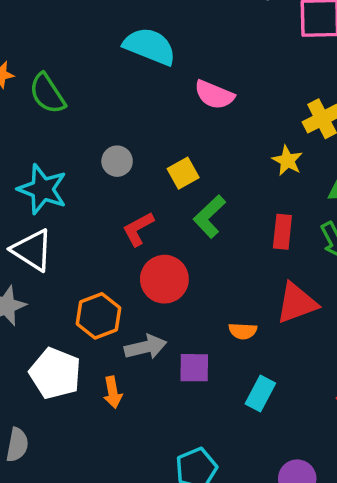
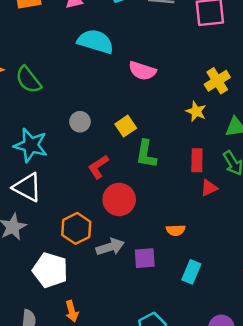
green L-shape: (209, 216) -> (146, 154), turned -32
red triangle: (297, 303) -> (209, 188), moved, size x0.6
orange arrow: (113, 392) -> (72, 311), moved

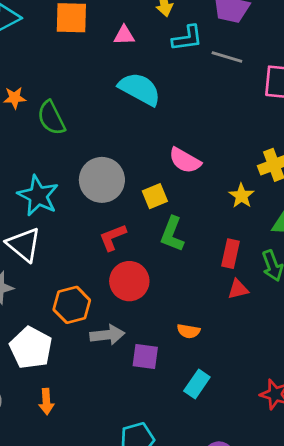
pink semicircle: (142, 71) -> (185, 160), moved
gray circle: (80, 122) -> (102, 180), size x1.8

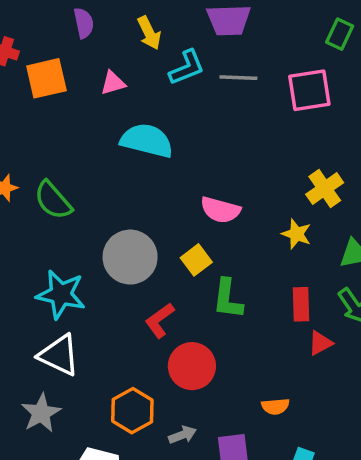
gray arrow: (107, 335) -> (182, 435), size x0.7

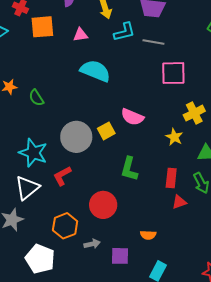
pink square: (309, 90) -> (173, 73), moved
green semicircle: (53, 200) -> (36, 98), size x0.7
yellow square: (196, 260) -> (106, 131), moved
red L-shape: (160, 320) -> (62, 176), moved
white triangle: (59, 355) -> (27, 188), turned 48

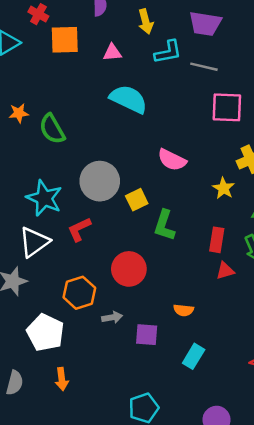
green semicircle: (36, 98) -> (52, 129), size x1.4
yellow square: (106, 131) -> (137, 200), moved

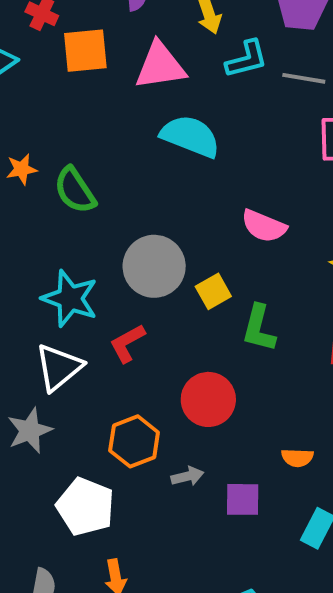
pink triangle: (112, 53) -> (160, 66), size x1.8

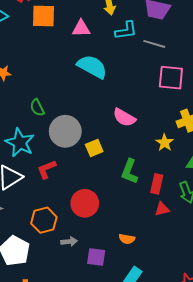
pink triangle: (160, 66) -> (81, 28), size x0.7
green semicircle: (75, 190) -> (37, 108), moved, size x0.7
green L-shape: (259, 328) -> (129, 171), moved

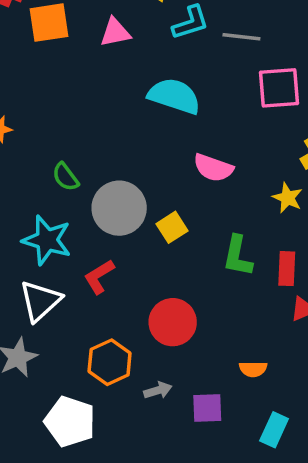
cyan semicircle: (92, 67) -> (174, 96), moved

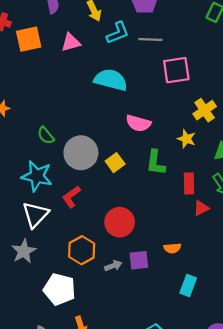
green L-shape: (238, 256) -> (156, 163), moved
purple square: (207, 408) -> (139, 260), moved

